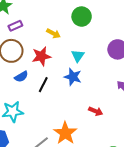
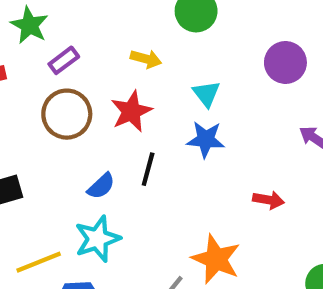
blue semicircle: (21, 77) -> (101, 186), moved

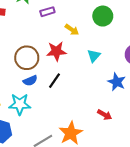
purple rectangle: (64, 60) -> (47, 12), moved
brown circle: (67, 114) -> (27, 58), moved
blue star: (206, 139) -> (117, 82), moved

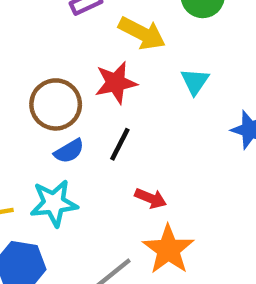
yellow arrow: (72, 30) -> (142, 33), size x1.5
red arrow: (105, 115) -> (151, 198), moved

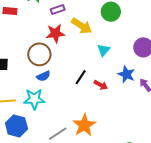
red star: (116, 83) -> (55, 33), moved
black line: (120, 144) -> (81, 77), moved
red arrow: (151, 198) -> (101, 85), moved

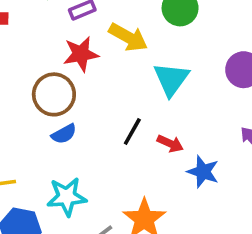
cyan triangle: (104, 50) -> (171, 79), size x1.5
blue star: (126, 74) -> (203, 172), moved
cyan star: (34, 99) -> (67, 197), moved

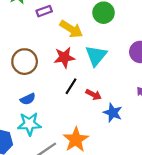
red star: (81, 54) -> (64, 57), moved
blue semicircle: (64, 134) -> (28, 99), moved

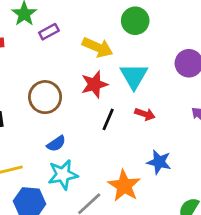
purple rectangle: (44, 11) -> (49, 32), moved
red arrow: (94, 95) -> (145, 114), moved
blue star: (113, 113) -> (159, 162), moved

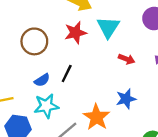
red arrow: (145, 114) -> (127, 59), moved
black line: (108, 119) -> (67, 73), moved
blue star: (159, 162) -> (126, 99), turned -30

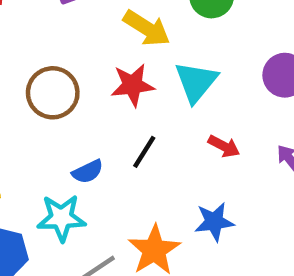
black line: (67, 73) -> (144, 152), moved
blue semicircle: (42, 80) -> (88, 172), moved

